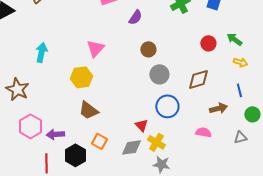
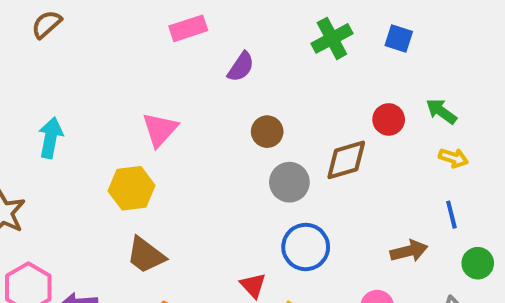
brown diamond: (198, 79) -> (346, 160), moved

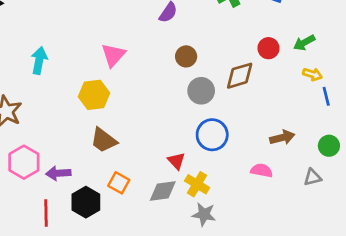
green arrow: (441, 111) -> (304, 43), turned -65
blue line: (451, 215) -> (326, 96), moved

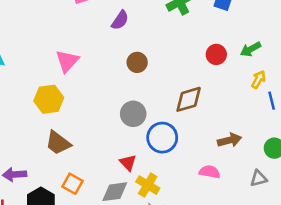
yellow arrow: (312, 74) -> (258, 80), turned -78
brown diamond: (240, 76) -> (189, 99), moved
gray circle: (201, 91) -> (133, 114), moved

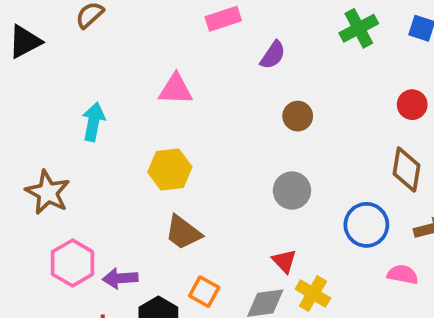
pink triangle: (67, 61) -> (176, 89), moved, turned 50
brown diamond: (189, 99) -> (406, 170), moved, turned -64
blue circle: (162, 138) -> (366, 225), moved

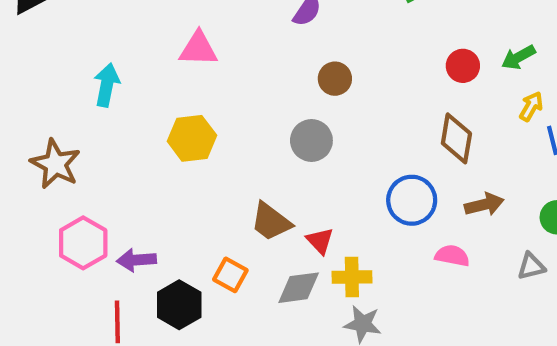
gray circle: (292, 191) -> (311, 140), moved
brown trapezoid: (183, 232) -> (271, 222), moved
yellow cross: (313, 294) -> (352, 277), turned -32

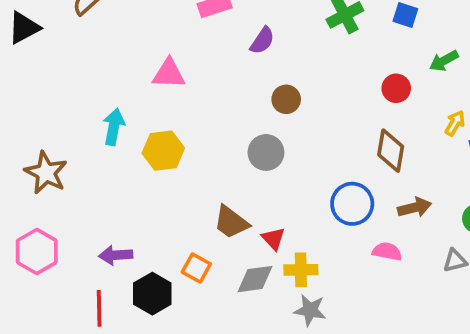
green arrow: (518, 57) -> (444, 61), moved
cyan arrow: (107, 85) -> (114, 127), moved
pink hexagon: (83, 243) -> (37, 252), moved

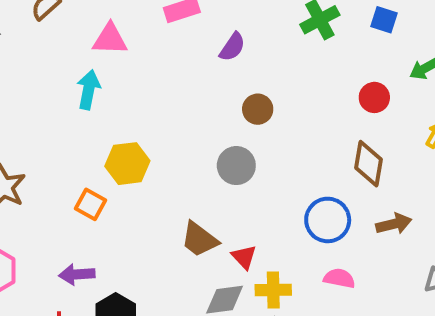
pink triangle: (169, 74) -> (110, 39), moved
cyan arrow: (114, 127) -> (89, 90), moved
pink semicircle: (387, 252) -> (339, 278), moved
orange square: (196, 268) -> (90, 204), moved

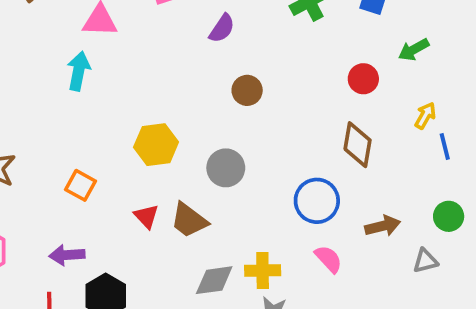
yellow hexagon: (127, 164) -> (156, 145), moved
gray circle: (236, 166) -> (226, 168), moved
brown arrow: (394, 224) -> (383, 226), moved
red triangle: (244, 257) -> (146, 216), moved
pink semicircle: (339, 278) -> (328, 259), turned 36

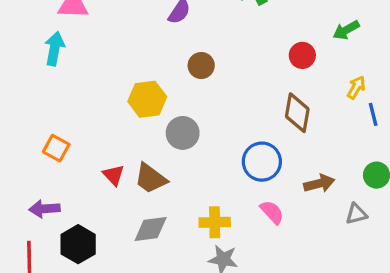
yellow hexagon: (156, 145) -> (147, 99), moved
gray diamond: (214, 280) -> (151, 229), moved

